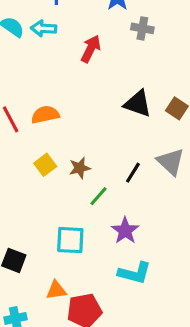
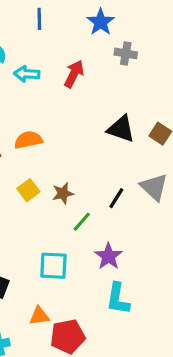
cyan arrow: (44, 28) -> (27, 74), moved
cyan L-shape: (135, 273) -> (118, 299), turned 84

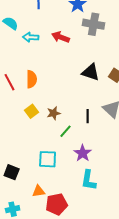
gray cross: (126, 53) -> (94, 24), size x1.5
red arrow: (74, 74) -> (61, 37), turned -96
orange semicircle: (28, 140) -> (32, 79), turned 102
black line: (116, 198) -> (88, 116), turned -32

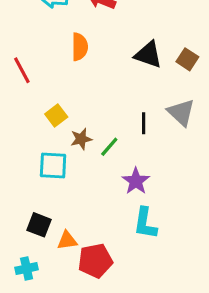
orange semicircle: (32, 79) -> (80, 47), moved
brown star: (54, 113) -> (81, 139), moved
cyan square: (48, 159) -> (53, 165), moved
black square: (12, 172) -> (39, 225), moved

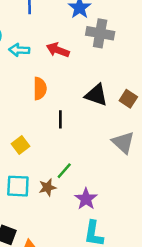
black line: (144, 123) -> (60, 119), moved
brown star: (81, 139) -> (47, 187), moved

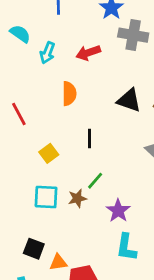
cyan arrow: (19, 50) -> (47, 53), turned -72
red arrow: (58, 50) -> (88, 53), turned -40
black line: (60, 119) -> (90, 138), moved

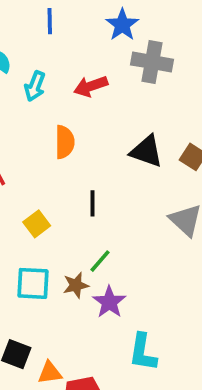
purple star: (118, 211) -> (109, 302), moved

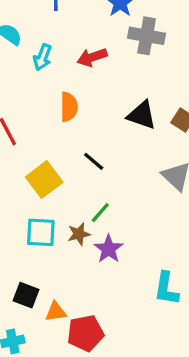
black line: (93, 203) -> (94, 161), turned -50
yellow square: (37, 224) -> (44, 180), size x1.5
cyan L-shape: (143, 352) -> (166, 289), moved

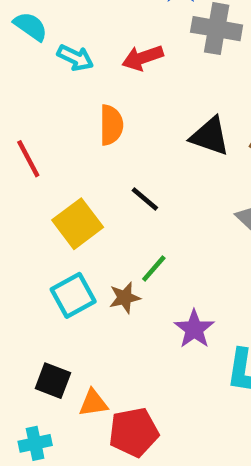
cyan arrow: (42, 57) -> (75, 58), turned -85
cyan square: (41, 232) -> (73, 295), turned -32
purple star: (109, 249) -> (194, 329), moved

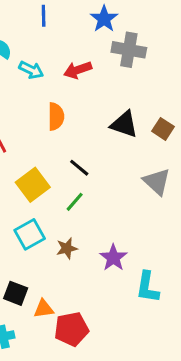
green line: (154, 268) -> (75, 202), moved
brown star: (125, 298) -> (67, 248), moved

